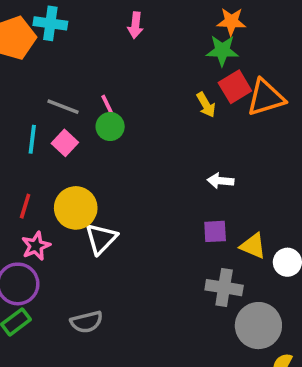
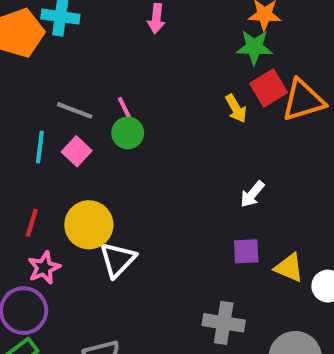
white arrow: (220, 181) -> (252, 194), turned -55
gray cross: (224, 288) -> (224, 323), moved

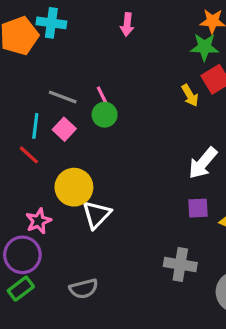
white arrow: (252, 194) -> (203, 163), size x1.5
red line: (32, 223) -> (29, 155), moved, turned -65

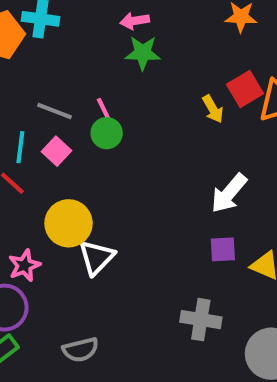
pink arrow: (127, 24) -> (135, 21), turned 75
green star: (204, 47) -> (143, 53), moved

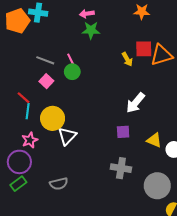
red square: (245, 89) -> (144, 49), turned 30
cyan line: (20, 147) -> (28, 111), moved
purple square: (223, 249) -> (123, 132), moved

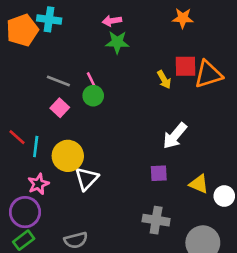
red line: (24, 98) -> (17, 137), moved

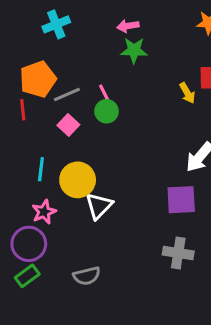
cyan cross: (49, 19) -> (56, 24), turned -30
orange pentagon: (22, 30) -> (38, 79), moved
gray line: (58, 81) -> (67, 95), turned -45
red line: (17, 137) -> (23, 110), moved, turned 42
purple square: (159, 173) -> (181, 200), size x1.5

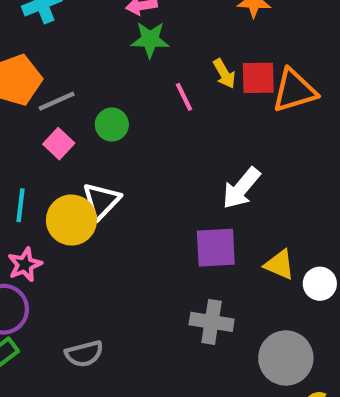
yellow arrow: (187, 93) -> (224, 74), moved
pink line: (105, 95) -> (184, 97), moved
white triangle: (99, 206) -> (101, 201), moved

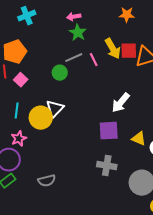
green star: (150, 40) -> (78, 33), turned 30
yellow arrow: (224, 74) -> (113, 49), size x1.5
gray line: (57, 101) -> (74, 58), moved
pink square: (59, 144) -> (21, 80), moved

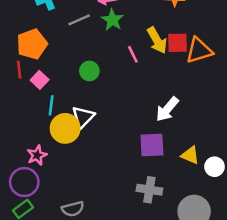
gray line: (74, 58) -> (79, 20), moved
cyan line: (17, 111) -> (51, 105), moved

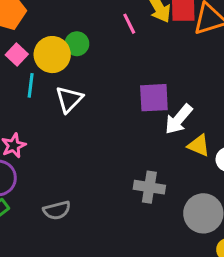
white arrow: (167, 109) -> (179, 119), moved
yellow circle: (65, 128) -> (52, 55), moved
purple square: (152, 145) -> (154, 98), moved

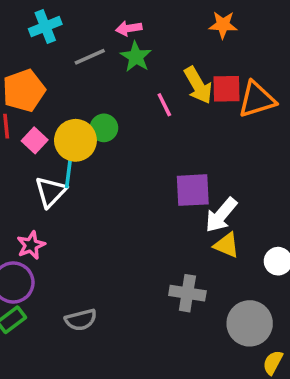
cyan line: (31, 85) -> (68, 174), moved
white triangle: (69, 99) -> (51, 192), moved
yellow triangle: (199, 146) -> (227, 245), moved

